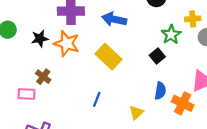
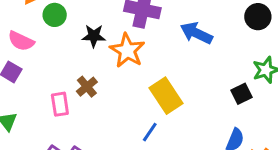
yellow rectangle: (108, 57) -> (166, 96), moved
pink rectangle: (27, 94) -> (60, 104), turned 66

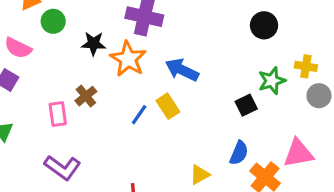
blue arrow: (196, 33) -> (182, 70), moved
yellow rectangle: (166, 96) -> (168, 106), size x0.7
blue line: (150, 132) -> (139, 115), moved

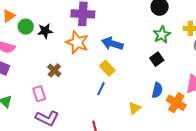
black star: (94, 44) -> (45, 31), moved
green star: (272, 81) -> (162, 35), moved
pink rectangle: (58, 114) -> (39, 94), moved
blue line: (139, 115) -> (101, 89), moved

